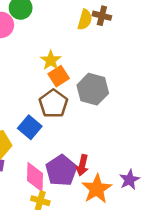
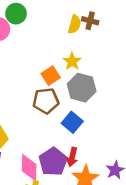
yellow star: (51, 60) -> (72, 61), moved
brown pentagon: (53, 104) -> (46, 101), turned 30
blue square: (30, 127) -> (72, 122), moved

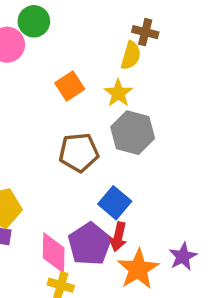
yellow semicircle: (75, 24) -> (131, 55), moved
orange square: (51, 76) -> (70, 86), moved
blue square: (72, 122) -> (115, 203), moved

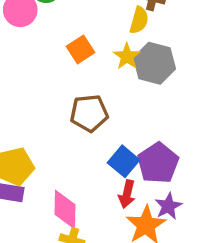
gray hexagon: (133, 133) -> (154, 63), moved
purple pentagon: (90, 244) -> (158, 163), moved
purple star: (183, 256) -> (168, 206), moved

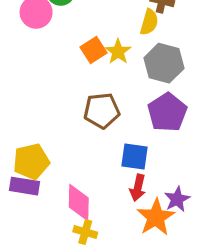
yellow star: (127, 56) -> (118, 52), moved
blue square: (124, 161) -> (134, 157), turned -32
purple pentagon: (158, 163) -> (167, 112), moved

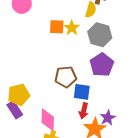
orange square: (93, 50) -> (57, 27), turned 35
brown pentagon: (102, 111) -> (66, 77), moved
purple rectangle: (25, 186) -> (15, 110), turned 48

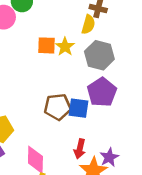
blue square: (82, 92) -> (79, 108), moved

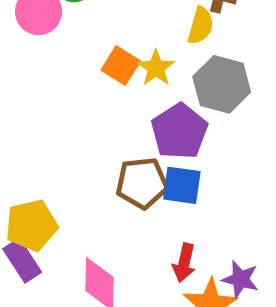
orange square: (47, 45) -> (121, 66), turned 30
purple pentagon: (102, 92) -> (179, 131), moved
purple star: (109, 157) -> (240, 279), turned -30

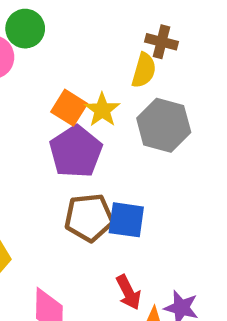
purple pentagon: (179, 131) -> (76, 152), moved
red arrow: (184, 263) -> (128, 292), turned -40

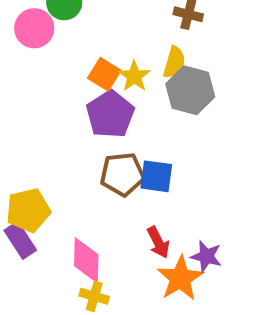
yellow semicircle: (144, 70) -> (174, 62), moved

